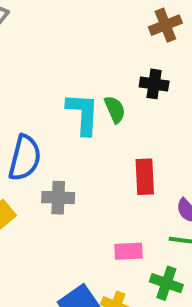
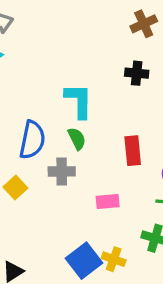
green semicircle: (115, 110) -> (77, 139), moved
pink rectangle: (129, 251) -> (108, 201), moved

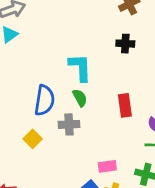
pink rectangle: (108, 201) -> (107, 166), moved

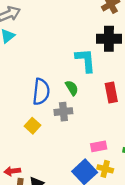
black cross: (125, 44) -> (109, 39), size x1.5
cyan L-shape: (80, 67) -> (86, 60), moved

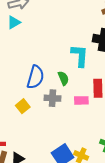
pink rectangle: (99, 146) -> (81, 100), moved

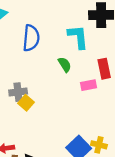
blue semicircle: (35, 77) -> (31, 38), moved
gray cross: (52, 98) -> (18, 92), moved

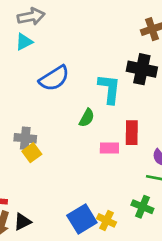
blue semicircle: (31, 38) -> (54, 78), turned 40
green semicircle: (65, 65) -> (87, 118), turned 49

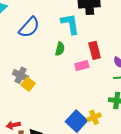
gray cross: (25, 138) -> (21, 75), turned 35
yellow cross: (106, 220) -> (94, 117), turned -32

